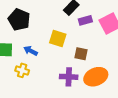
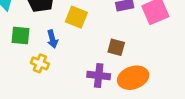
yellow square: (58, 39) -> (76, 17), moved
blue arrow: (31, 51) -> (52, 39), turned -136

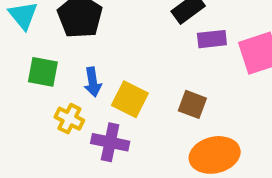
yellow square: (76, 17) -> (130, 99), moved
purple cross: (99, 75) -> (110, 142), moved

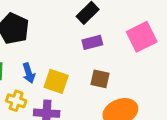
purple rectangle: (212, 39) -> (92, 42), moved

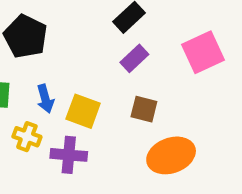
purple rectangle: (92, 42) -> (134, 58), turned -30

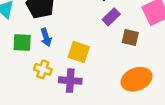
blue arrow: (45, 99) -> (46, 37), moved
brown square: (144, 109) -> (130, 38), moved

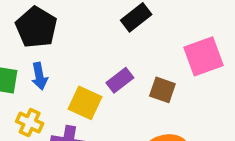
purple rectangle: (111, 17) -> (120, 80), moved

